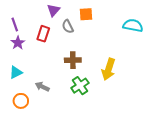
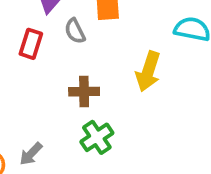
yellow arrow: (108, 69) -> (148, 71), moved
gray arrow: (42, 87) -> (31, 154), moved, turned -72

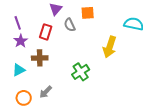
brown cross: (84, 92) -> (40, 58), moved
green cross: (97, 137) -> (81, 72), moved

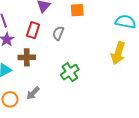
gray semicircle: (70, 25) -> (58, 33), moved, turned 48
yellow arrow: (110, 47) -> (118, 53), moved

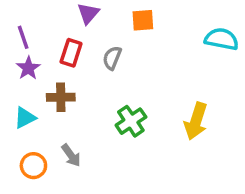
yellow arrow: (118, 53) -> (196, 121), moved
gray arrow: (33, 93) -> (71, 155), turned -80

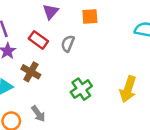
red rectangle: (71, 53) -> (38, 40), turned -72
brown cross: (61, 97) -> (31, 72), turned 30

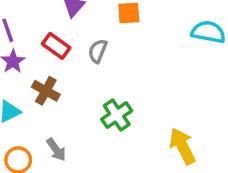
yellow arrow: (128, 89) -> (182, 146), moved, turned 135

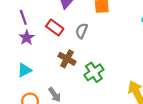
brown cross: (46, 91) -> (67, 59), moved

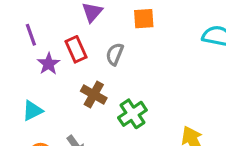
red rectangle: (55, 27) -> (76, 49), turned 30
purple star: (27, 38) -> (49, 64), moved

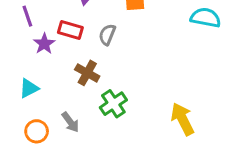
red rectangle: (76, 49) -> (70, 30), turned -50
green cross: (132, 114) -> (113, 104), moved

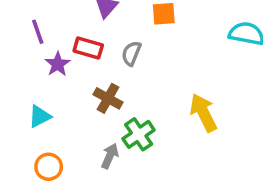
yellow arrow: (182, 119) -> (203, 113), moved
gray arrow: (70, 122) -> (110, 156), moved, turned -120

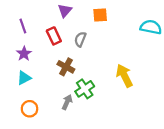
red rectangle: (88, 48) -> (54, 36), turned 49
purple star: (58, 64) -> (24, 54), moved

